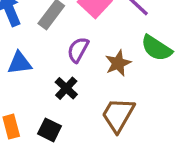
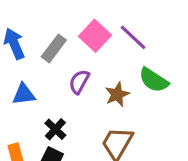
black cross: (66, 88) -> (55, 129), moved

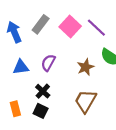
gray rectangle: (54, 48) -> (41, 24), moved
purple semicircle: (79, 82) -> (48, 63), moved

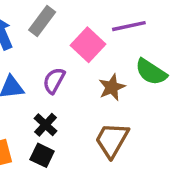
pink square: (70, 27) -> (88, 45), moved
purple line: (96, 28) -> (129, 26), turned -55

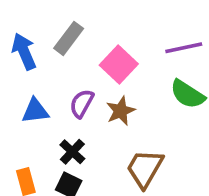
purple line: (129, 26) -> (184, 48), moved
brown star: (112, 87) -> (121, 111), moved

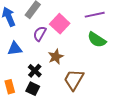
purple semicircle: (82, 103) -> (40, 34), moved
brown star: (121, 111) -> (56, 57), moved

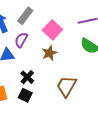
purple semicircle: (40, 34) -> (21, 40), moved
brown star: (56, 57) -> (49, 53), moved

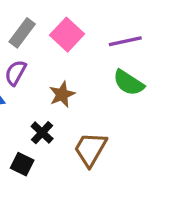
pink square: (52, 30) -> (67, 35), moved
black cross: (27, 77) -> (42, 133), moved

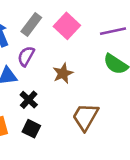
black cross: (42, 133) -> (29, 100), moved

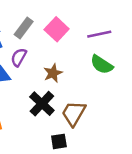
black cross: (29, 100) -> (42, 104), moved, size x1.5
black square: (31, 129) -> (59, 141), moved, turned -35

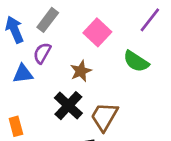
pink square: (57, 29) -> (97, 32), moved
purple line: (99, 34) -> (150, 20), moved, turned -40

